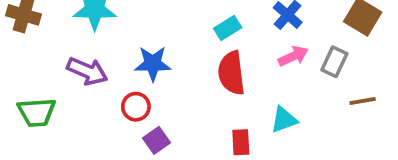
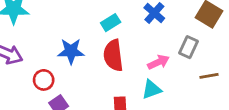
pink arrow: (293, 56) -> (158, 62), moved
blue star: (153, 64) -> (71, 51), moved

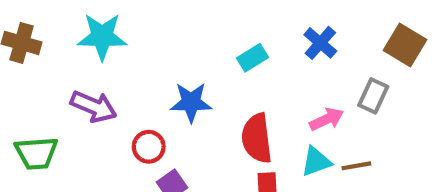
red semicircle: (113, 55) -> (257, 138), moved
brown line: (209, 76) -> (356, 166), moved

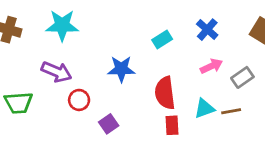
gray rectangle: (373, 96) -> (242, 77), moved, turned 30
pink arrow: (327, 119) -> (211, 66), moved
red circle: (149, 147) -> (79, 100), moved

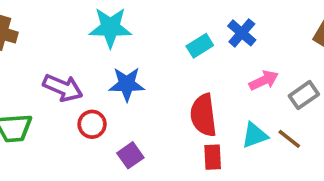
cyan star: (62, 25) -> (110, 27), moved
blue cross: (207, 30) -> (242, 33), moved
blue star: (121, 69) -> (127, 84), moved
brown line: (231, 111) -> (289, 139), turned 48

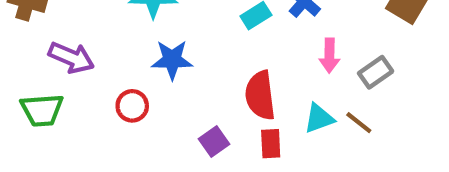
pink arrow: (264, 80) -> (329, 55), turned 116
purple arrow: (63, 88) -> (71, 58), moved
purple square: (130, 155) -> (214, 142), moved

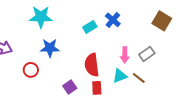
pink arrow: (329, 55) -> (125, 55), moved

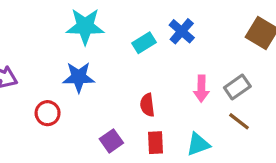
cyan star: (41, 17) -> (85, 26), moved
red semicircle: (92, 65) -> (147, 105), size x0.6
cyan triangle: (120, 76) -> (198, 144), moved
brown line: (139, 78) -> (239, 121), moved

